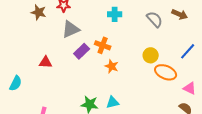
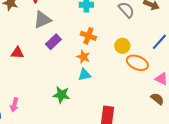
orange cross: (103, 45) -> (88, 36), moved
cyan triangle: (113, 102) -> (84, 75), moved

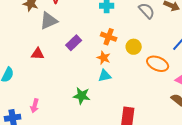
gray triangle: (42, 20) -> (49, 21), moved
yellow circle: (122, 46) -> (134, 47), moved

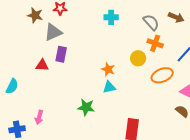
orange cross: (109, 37) -> (155, 43), moved
purple rectangle: (74, 43) -> (61, 54), moved, turned -35
orange ellipse: (158, 64) -> (162, 75), turned -45

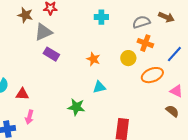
gray semicircle: (151, 22) -> (141, 22), turned -66
purple rectangle: (61, 54) -> (51, 54), turned -70
red triangle: (42, 65) -> (22, 94), moved
orange star: (108, 69) -> (93, 59), moved

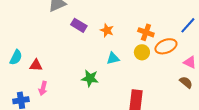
orange cross: (145, 43) -> (146, 32), moved
purple rectangle: (51, 54) -> (79, 25), moved
yellow circle: (128, 58) -> (142, 52), moved

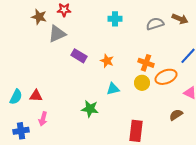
cyan semicircle: (16, 57) -> (16, 97), moved
brown semicircle: (186, 82) -> (176, 115), moved, turned -72

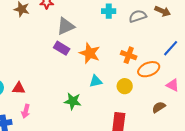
cyan cross: (115, 19) -> (109, 11), moved
gray triangle: (57, 34) -> (66, 26), moved
orange star: (107, 61) -> (90, 53), size x1.5
yellow circle: (142, 83) -> (125, 86), moved

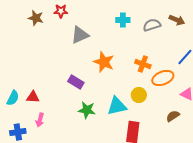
purple rectangle: (62, 48) -> (76, 82), moved
cyan triangle: (96, 81) -> (117, 106), moved, size x1.5

